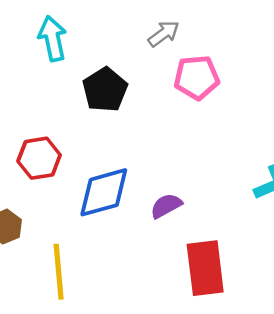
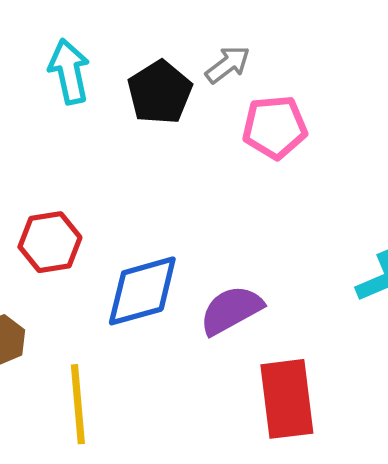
black pentagon: (105, 90) -> (160, 92), moved
purple semicircle: (166, 206) -> (231, 310), size x1.4

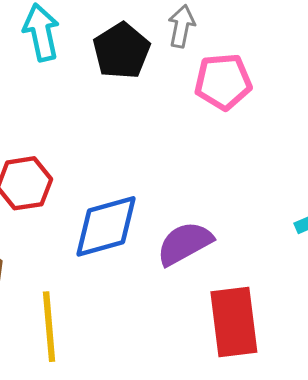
gray arrow: (228, 64) -> (182, 26), turned -42

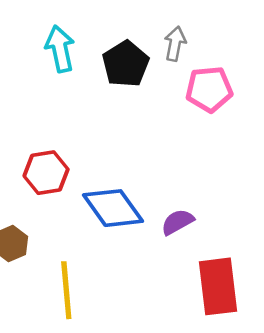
blue diamond: (106, 226) -> (113, 208), turned 70
purple semicircle: (185, 243) -> (178, 222), size x0.7

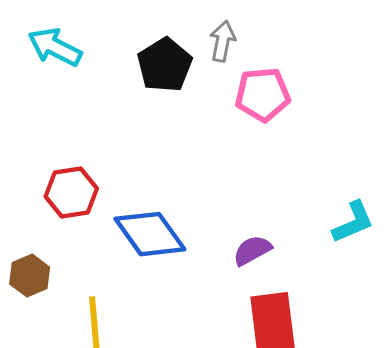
cyan arrow: (60, 49) -> (55, 47), moved, turned -51
purple semicircle: (178, 222) -> (252, 250), moved

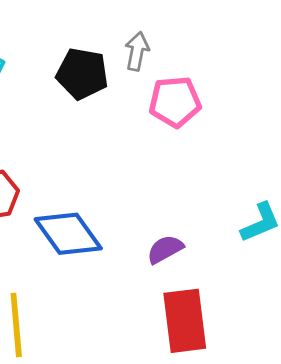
black pentagon: (165, 65) -> (82, 74), turned -30

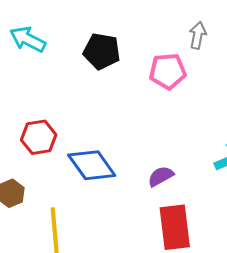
gray arrow: (137, 51) -> (198, 35), moved

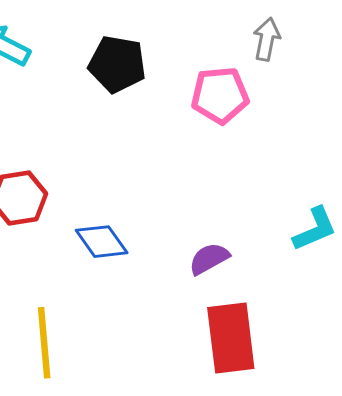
blue diamond: (92, 165) -> (102, 242), size x0.7

